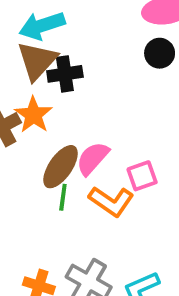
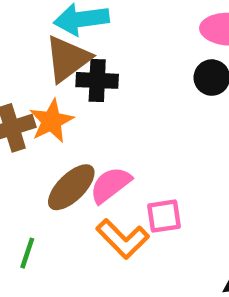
green line: (63, 197) -> (27, 253), moved

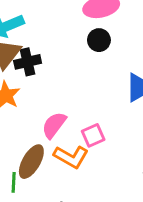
brown ellipse: (71, 187) -> (31, 162), moved

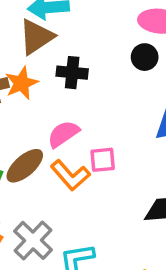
black cross: (28, 62) -> (72, 73), moved

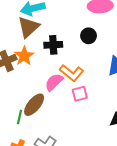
black circle: (145, 57) -> (89, 36), moved
orange L-shape: (70, 175) -> (72, 73), moved

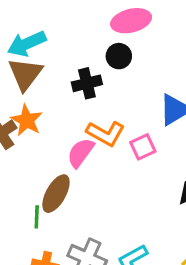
black circle: (89, 36) -> (119, 56), moved
black cross: (53, 45) -> (87, 83), moved
pink square: (80, 94) -> (143, 147), moved

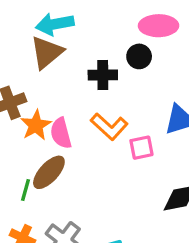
orange star: (27, 120) -> (36, 125), moved
pink semicircle: (81, 153) -> (61, 133), moved, turned -64

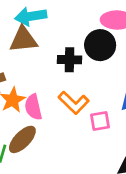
brown triangle: (47, 52) -> (23, 40), turned 32
black circle: (139, 56) -> (100, 45), size x1.5

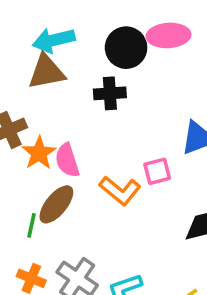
black circle: (100, 45) -> (126, 48), moved
orange L-shape: (74, 103) -> (120, 191), moved

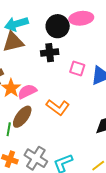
pink semicircle: (67, 160) -> (27, 91), turned 84
pink square: (157, 171) -> (77, 68), moved, turned 35

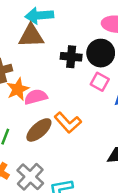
black circle: (58, 26) -> (101, 53), moved
brown ellipse: (22, 117) -> (39, 130), moved

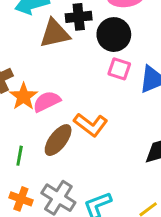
brown triangle: (31, 36) -> (55, 33), moved
black cross: (71, 57) -> (79, 17), moved

